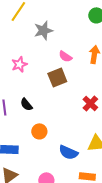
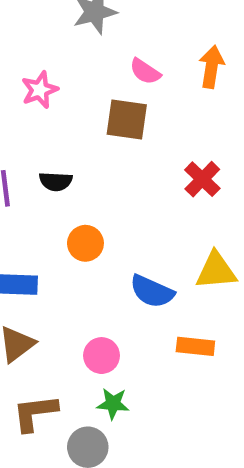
brown square: (57, 77) -> (127, 120), turned 30
black semicircle: (26, 104) -> (56, 181), turned -48

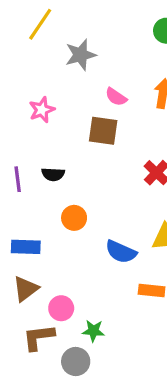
pink circle: (102, 356) -> (61, 308), moved

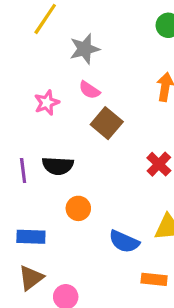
pink semicircle: (116, 97) -> (89, 90), moved
brown square: (103, 131) -> (107, 123), turned 32
black semicircle: (53, 174) -> (58, 166), size x1.4

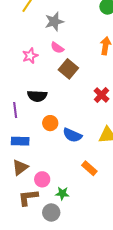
purple line: (23, 171) -> (15, 110), moved
blue semicircle: (124, 242) -> (72, 135), moved
orange rectangle: (154, 279) -> (89, 168), moved, turned 35

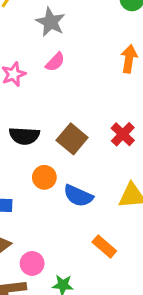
gray star: (54, 22) -> (51, 22), turned -30
pink semicircle: (57, 48) -> (55, 62), turned -80
brown square: (68, 69) -> (72, 139), moved

